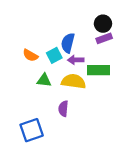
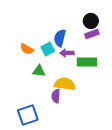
yellow semicircle: (74, 81) -> (65, 84), moved

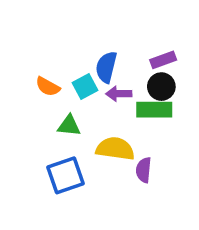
black circle: (91, 21) -> (161, 87), moved
purple semicircle: (56, 96) -> (144, 170), moved
blue square: (28, 115) -> (65, 175), moved

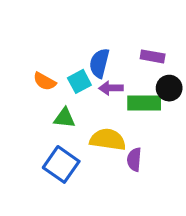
purple rectangle: (163, 60) -> (153, 56), turned 30
black circle: (161, 87) -> (169, 88), moved
blue square: (65, 175) -> (61, 164), turned -36

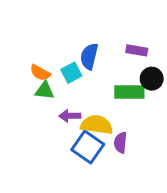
purple arrow: (111, 88) -> (70, 116), moved
green triangle: (64, 118) -> (45, 91), moved
blue square: (61, 164) -> (88, 147), moved

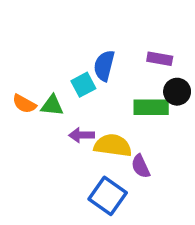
orange semicircle: (40, 73) -> (24, 104), moved
purple semicircle: (120, 143) -> (141, 166), turned -30
blue square: (88, 147) -> (108, 196), moved

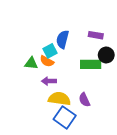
orange semicircle: (24, 104) -> (47, 61), moved
yellow semicircle: (113, 145) -> (59, 99), moved

